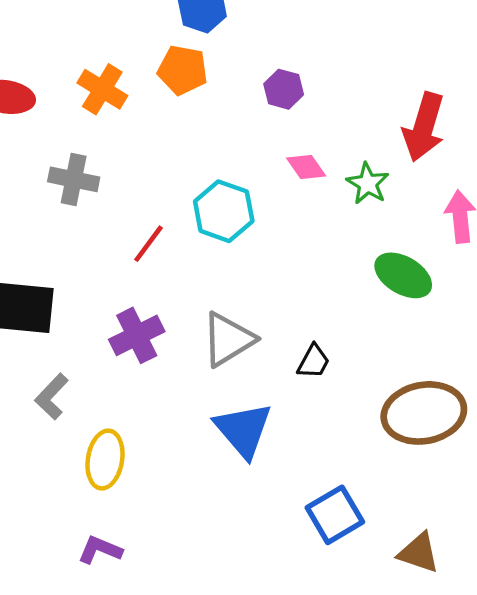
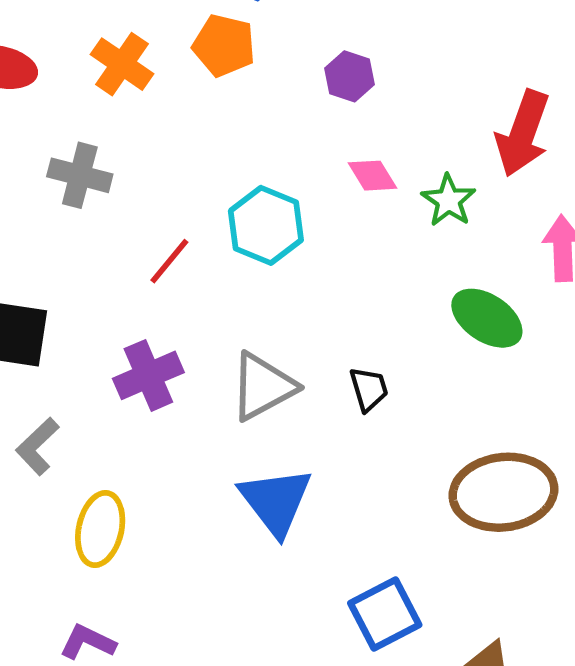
black trapezoid: (314, 361) -> (369, 389), moved, turned -48

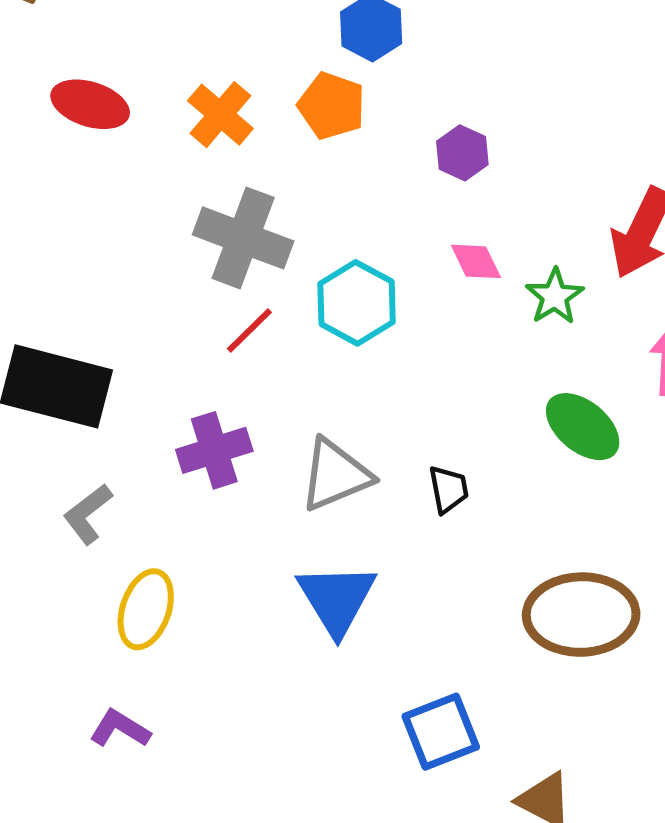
gray cross: (80, 175) -> (243, 238), moved, size x1.4

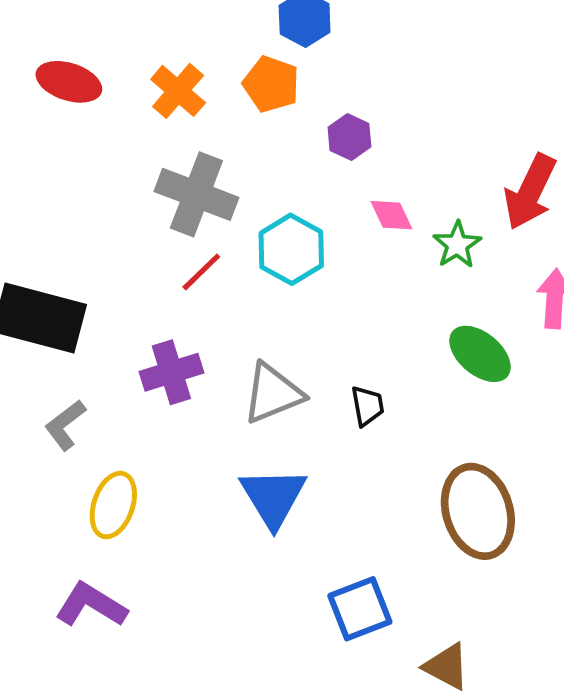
purple hexagon: (462, 153) -> (349, 137), moved
brown ellipse: (581, 615) -> (478, 511), turned 74
purple L-shape: (120, 729) -> (91, 605), size x1.4

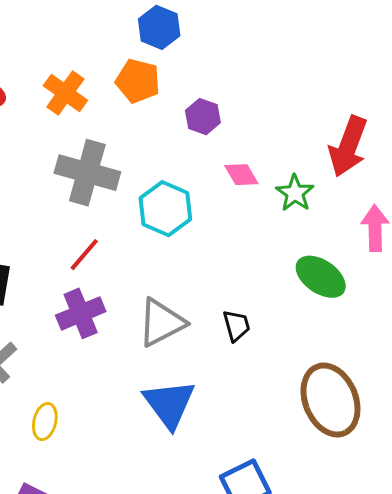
red line: (201, 272) -> (84, 255), moved
yellow ellipse: (113, 505) -> (45, 422), size x0.7

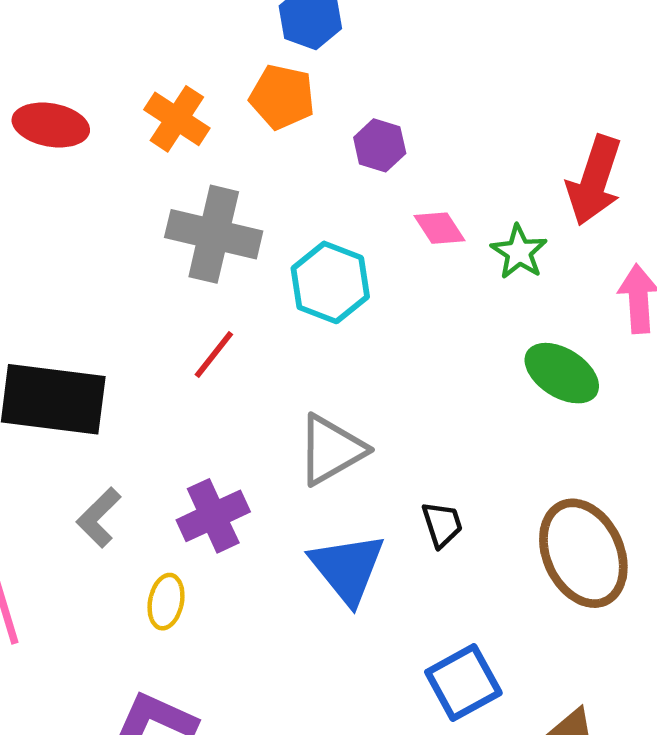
purple cross: (81, 313) -> (213, 516), moved
black trapezoid: (236, 326) -> (442, 524), moved

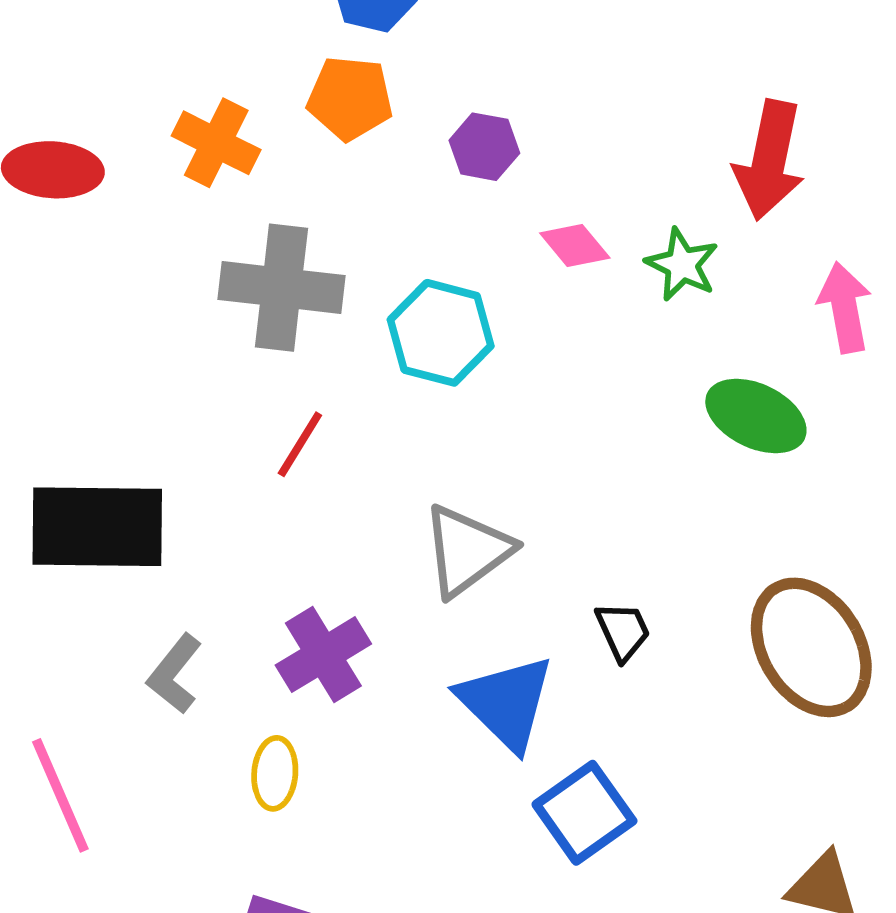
blue square: (463, 683) -> (584, 813), moved

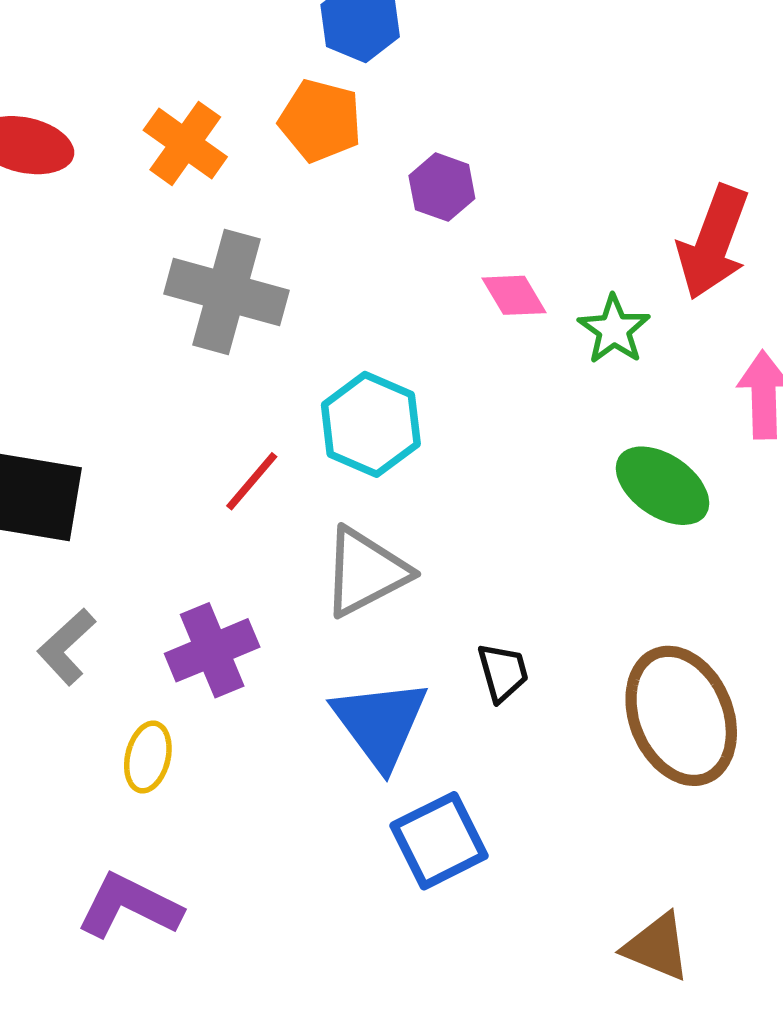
cyan hexagon: (441, 333) -> (371, 424), moved
red line: (300, 444) -> (252, 481), moved

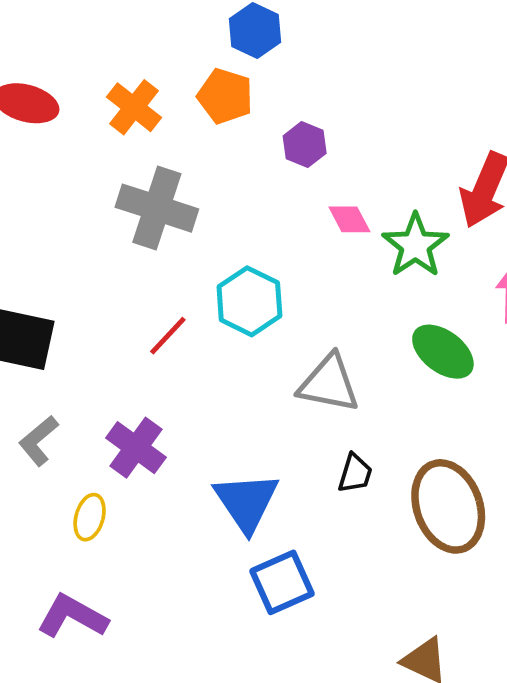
green star: (614, 330) -> (415, 245), size x1.4
gray triangle: (365, 572) -> (329, 384), moved, turned 36
purple cross: (212, 650) -> (136, 448), turned -34
black trapezoid: (503, 672) -> (355, 473), moved, turned 30

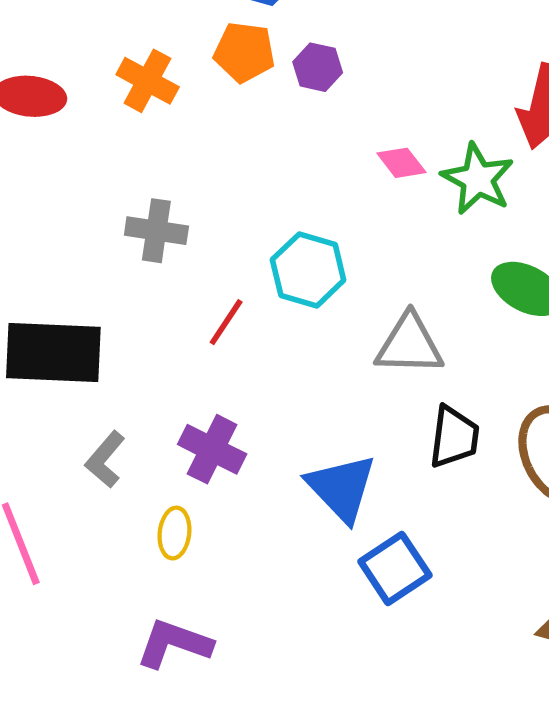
purple hexagon: (305, 145) -> (318, 67), moved
gray cross: (157, 208) -> (156, 231), moved, size x0.7
black trapezoid: (355, 473) -> (454, 437), size x1.4

